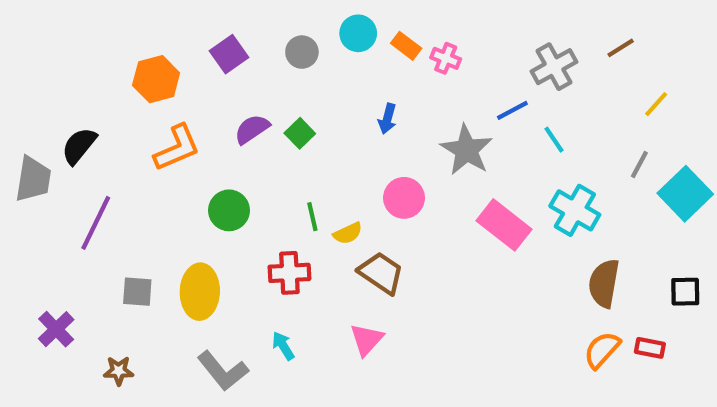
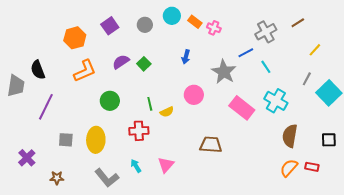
black semicircle: (79, 146) -> (38, 70), turned -60
brown trapezoid: (381, 273) -> (211, 145), moved, turned -30
pink triangle: (366, 340) -> (166, 165), moved

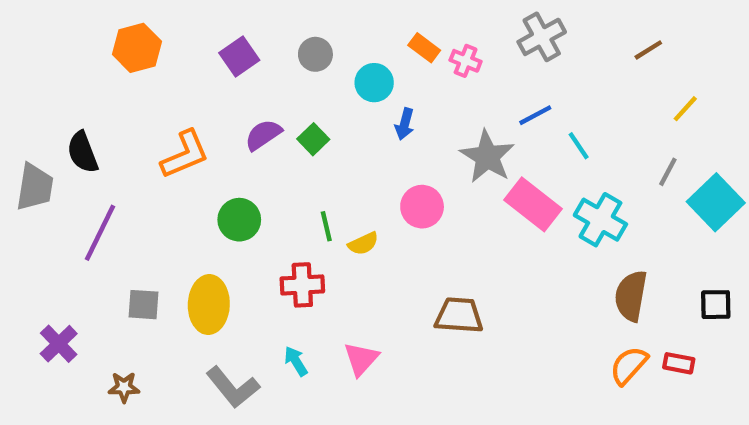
cyan circle: (172, 16) -> (374, 83), moved
gray cross: (266, 32) -> (542, 37), moved
orange hexagon: (75, 38) -> (137, 48), moved
pink rectangle: (242, 108) -> (533, 204), moved

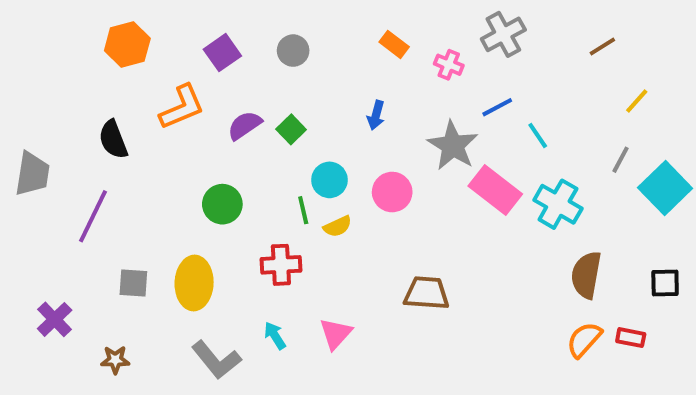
pink cross: (466, 61) -> (449, 65), moved
cyan circle: (374, 83) -> (329, 180), moved
black semicircle: (83, 152) -> (113, 139), moved
orange L-shape: (185, 154) -> (182, 107), moved

